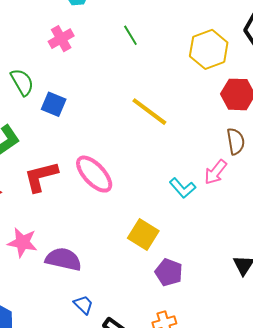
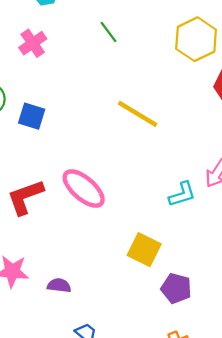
cyan L-shape: (182, 188) -> (182, 194), turned -60
purple semicircle: (63, 259) -> (59, 285), size x0.6

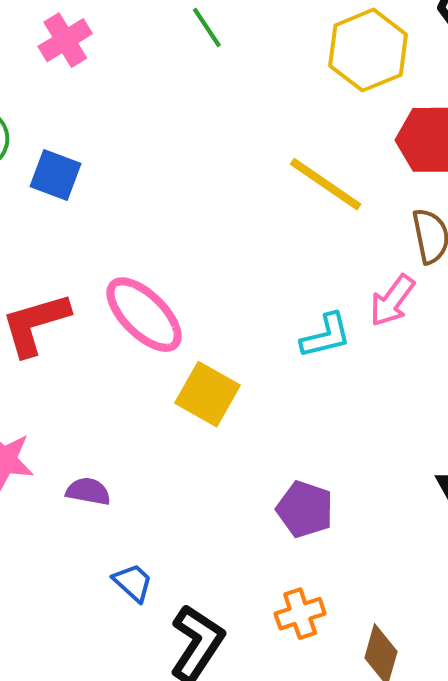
yellow line: (138, 114) -> (326, 184), moved
yellow square: (144, 250) -> (208, 394), moved

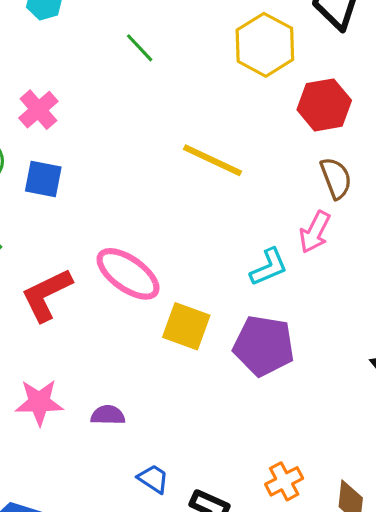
pink cross: (65, 40) -> (38, 110), moved
yellow line: (326, 184) -> (213, 160), moved
purple pentagon: (305, 509) -> (264, 346), moved, size x1.4

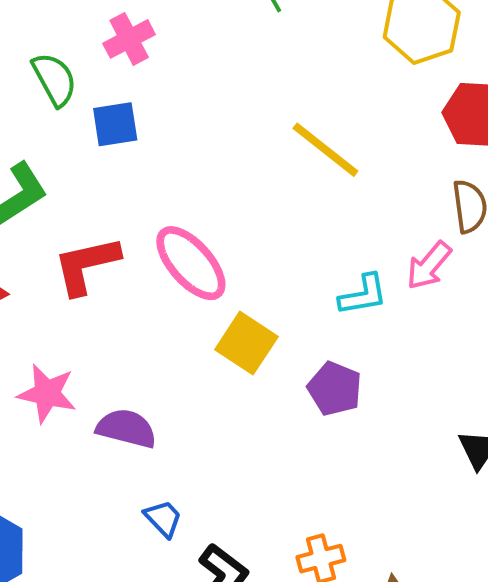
blue square: (43, 179) -> (115, 124), turned -33
purple pentagon: (264, 346) -> (335, 389), size x0.7
purple semicircle: (108, 415) -> (126, 428), size x1.4

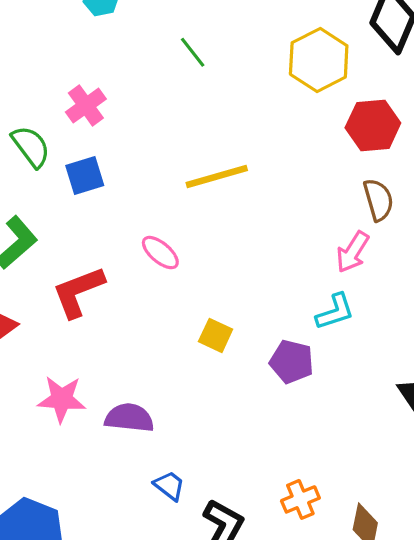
yellow line: (325, 150) -> (217, 176), moved, turned -46
pink ellipse: (191, 263) -> (160, 253), moved, size x0.6
cyan L-shape: (363, 295) -> (335, 312), moved
yellow square: (246, 343) -> (216, 335), size x0.7

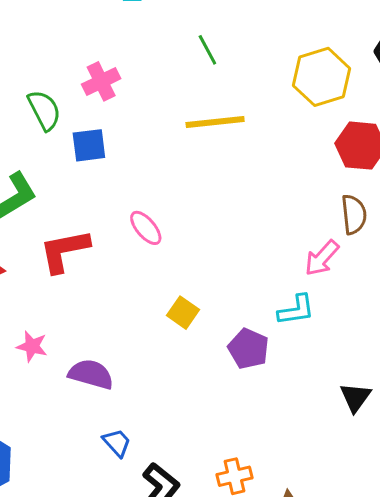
yellow line: (217, 176) -> (215, 122), moved
pink star: (62, 399) -> (32, 346), size x0.7

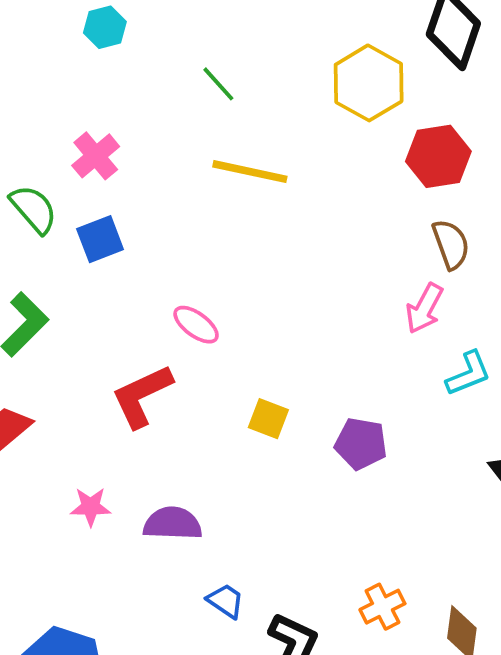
yellow line: (215, 122) -> (250, 172), turned 32
red L-shape: (64, 251) -> (142, 396), moved
cyan L-shape: (296, 310) -> (468, 373), moved

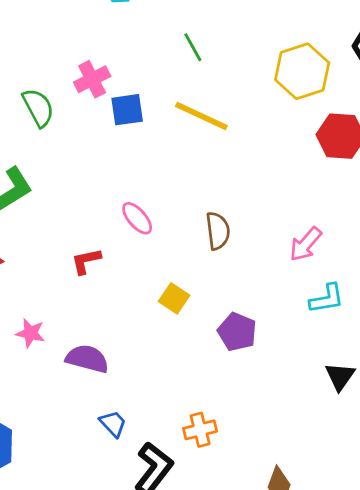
blue square: (100, 239) -> (127, 110), moved
brown semicircle: (451, 244) -> (218, 231), moved
red L-shape: (142, 396) -> (86, 261), size x0.6
orange cross: (382, 607) -> (200, 430), moved

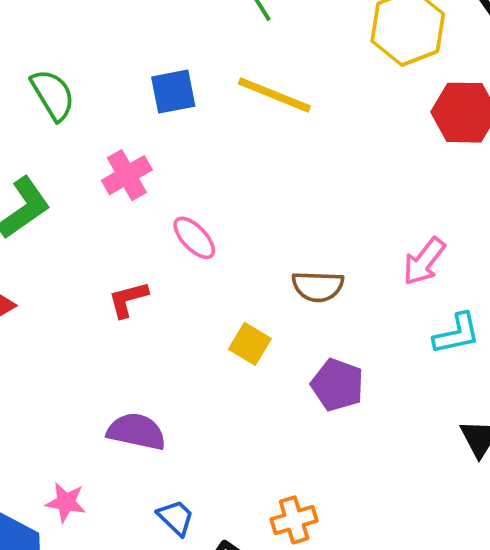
pink cross: (92, 79) -> (127, 175), moved
brown semicircle: (218, 231) -> (318, 286), moved, turned 102
pink star: (30, 333) -> (66, 502), moved

